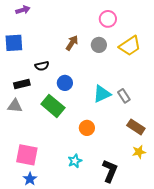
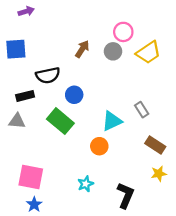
pink circle: (108, 19) -> (123, 32), moved
black semicircle: (42, 66) -> (48, 75), size x1.5
cyan triangle: (102, 94) -> (112, 121), moved

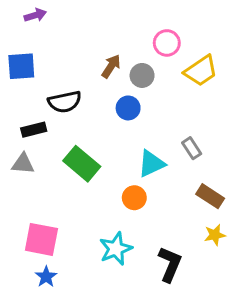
gray circle: (113, 51) -> (142, 75), moved
blue circle: (74, 95) -> (128, 108), moved
cyan star: (86, 184) -> (116, 249), size x1.5

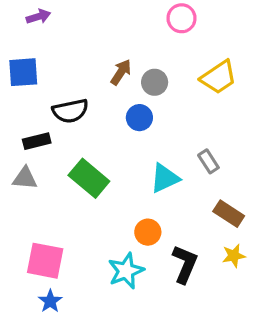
pink circle: (167, 43) -> (182, 18), moved
orange circle: (134, 198) -> (148, 232), moved
black L-shape: (170, 264) -> (185, 264), moved

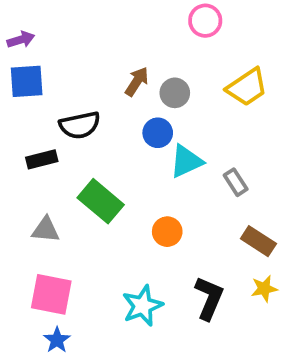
purple arrow: (38, 17) -> (21, 40), moved
gray triangle: (25, 178) -> (46, 230), moved
cyan triangle: (165, 178) -> (186, 161), moved
orange circle: (148, 232) -> (167, 232), moved

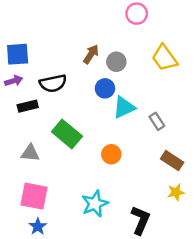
purple arrow: (21, 40) -> (14, 81), moved
yellow trapezoid: (247, 87) -> (165, 58), turned 88
black L-shape: (209, 298) -> (140, 220), moved

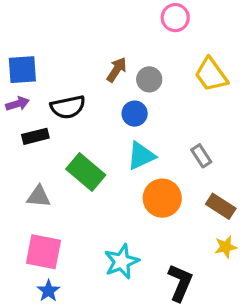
cyan triangle: (124, 107) -> (141, 156), moved
orange circle: (111, 154) -> (162, 198), moved, size x1.5

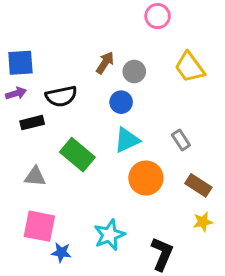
blue star: (48, 291) -> (61, 252), moved, turned -30

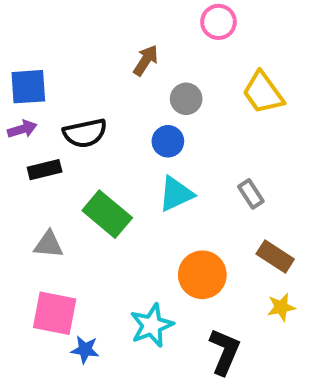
brown arrow: (105, 63) -> (146, 60), moved
orange circle: (146, 178) -> (202, 275), moved

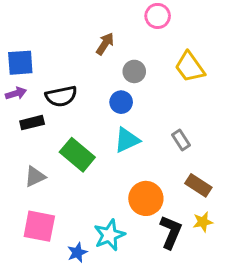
gray triangle: (49, 244) -> (35, 177), turned -30
blue star: (85, 350) -> (77, 252), moved, turned -30
black L-shape: (225, 352) -> (171, 232), moved

